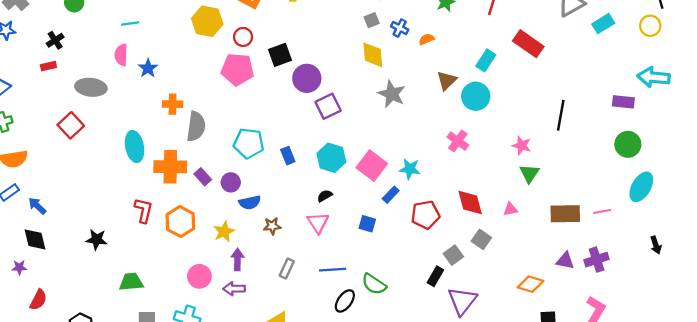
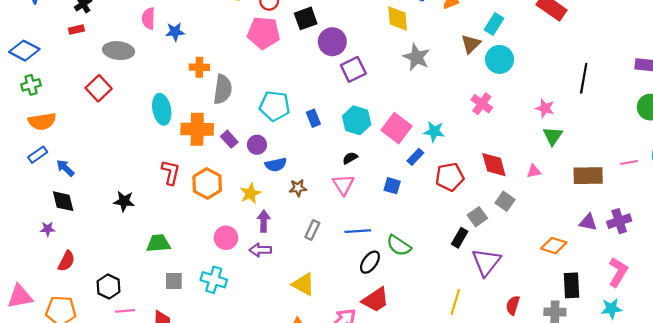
cyan rectangle: (486, 60) -> (494, 24), moved
blue star: (148, 68) -> (175, 32), turned 30
pink line: (602, 211) -> (629, 162), moved

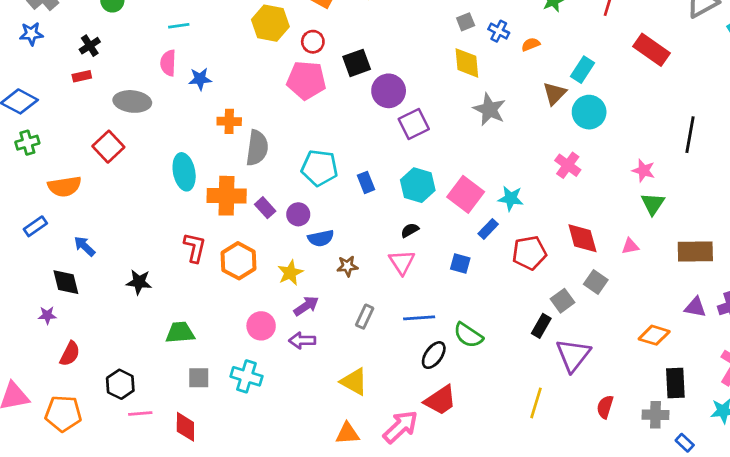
orange semicircle: (42, 121) -> (65, 186), moved
blue arrow: (65, 168) -> (84, 246), moved
purple arrow: (264, 221) -> (306, 306), turned 55

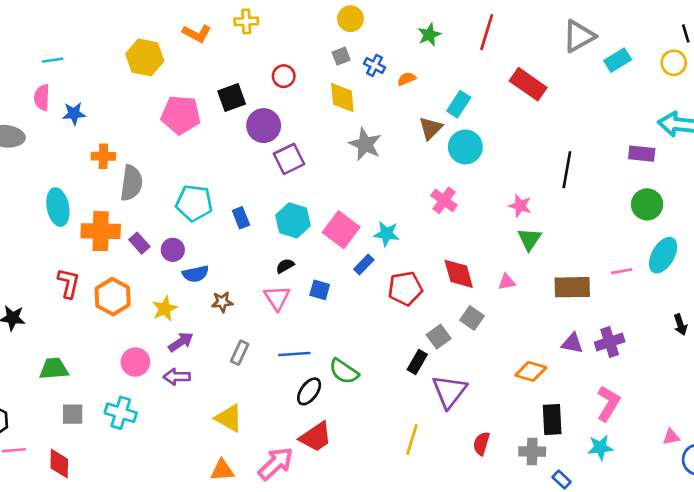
red circle: (313, 42) -> (284, 76), moved
blue square: (460, 263) -> (320, 290), moved

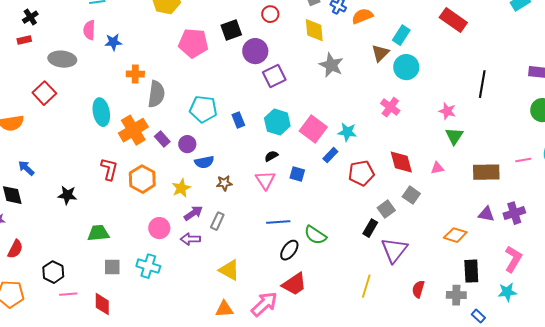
orange semicircle: (407, 79) -> (362, 16), size x1.5
orange cross: (101, 231) -> (133, 130), turned -32
gray rectangle: (240, 353) -> (217, 221), moved

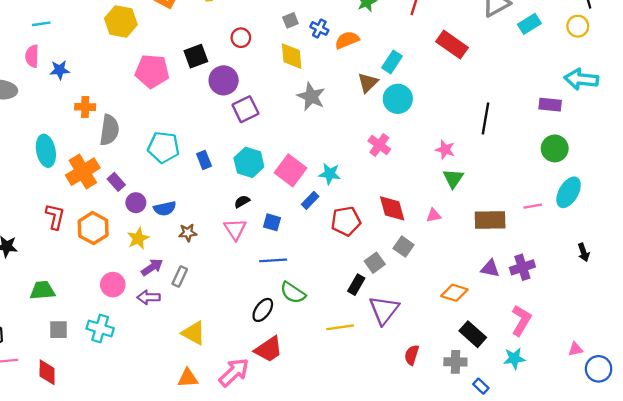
purple circle: (187, 144) -> (136, 203), moved
blue line: (278, 222) -> (273, 260), moved
black rectangle: (471, 271) -> (473, 334), turned -45
yellow line: (366, 286) -> (340, 327), moved, turned 65

